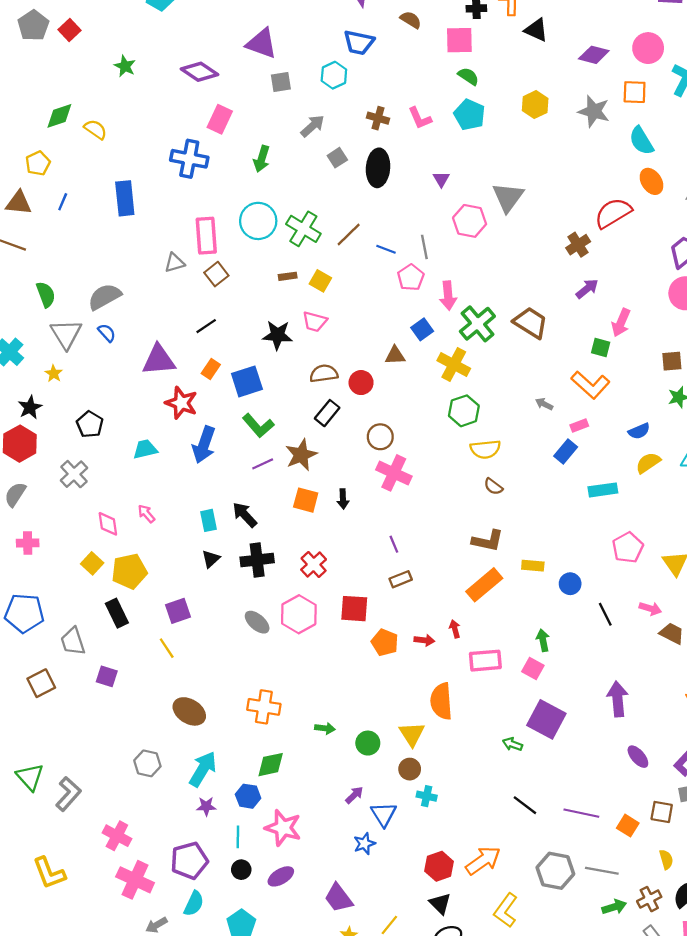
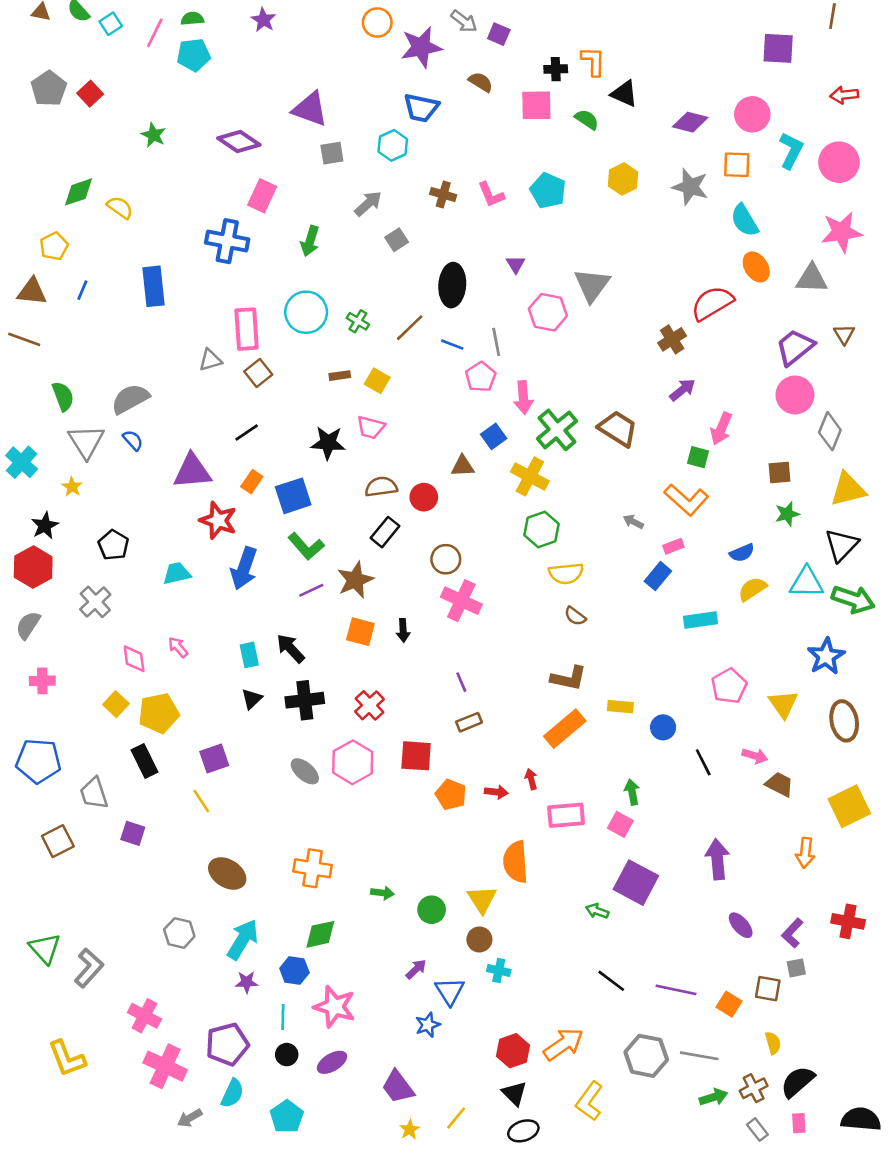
green semicircle: (468, 76) -> (587, 120), moved
black ellipse: (378, 168) -> (452, 285), moved
green cross: (303, 229) -> (358, 321), size x0.6

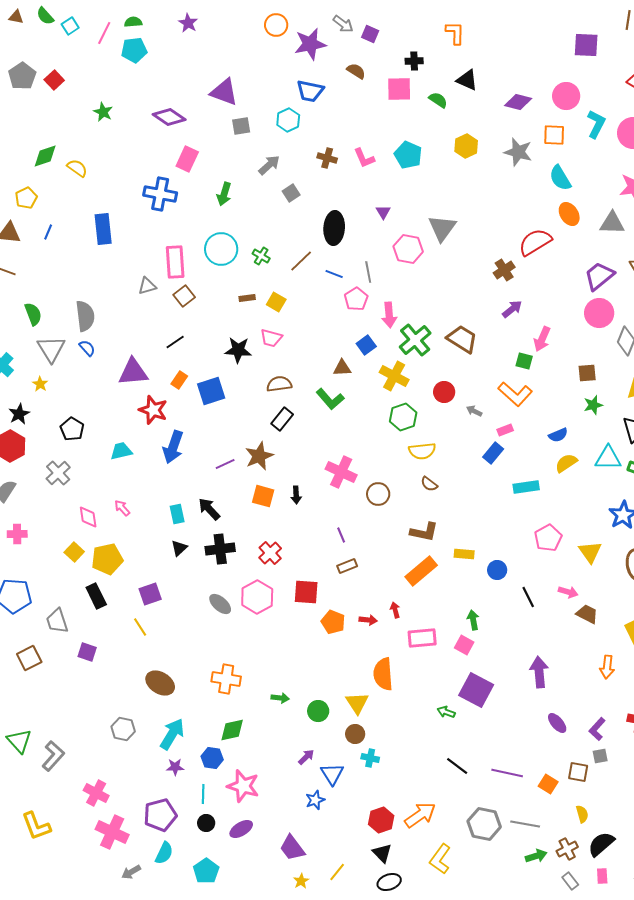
orange L-shape: (593, 61) -> (455, 33), moved
gray semicircle: (130, 399) -> (85, 316), turned 112
red circle: (424, 497) -> (444, 392), moved
green L-shape: (306, 546) -> (330, 399), moved
brown circle: (446, 559) -> (378, 494), moved

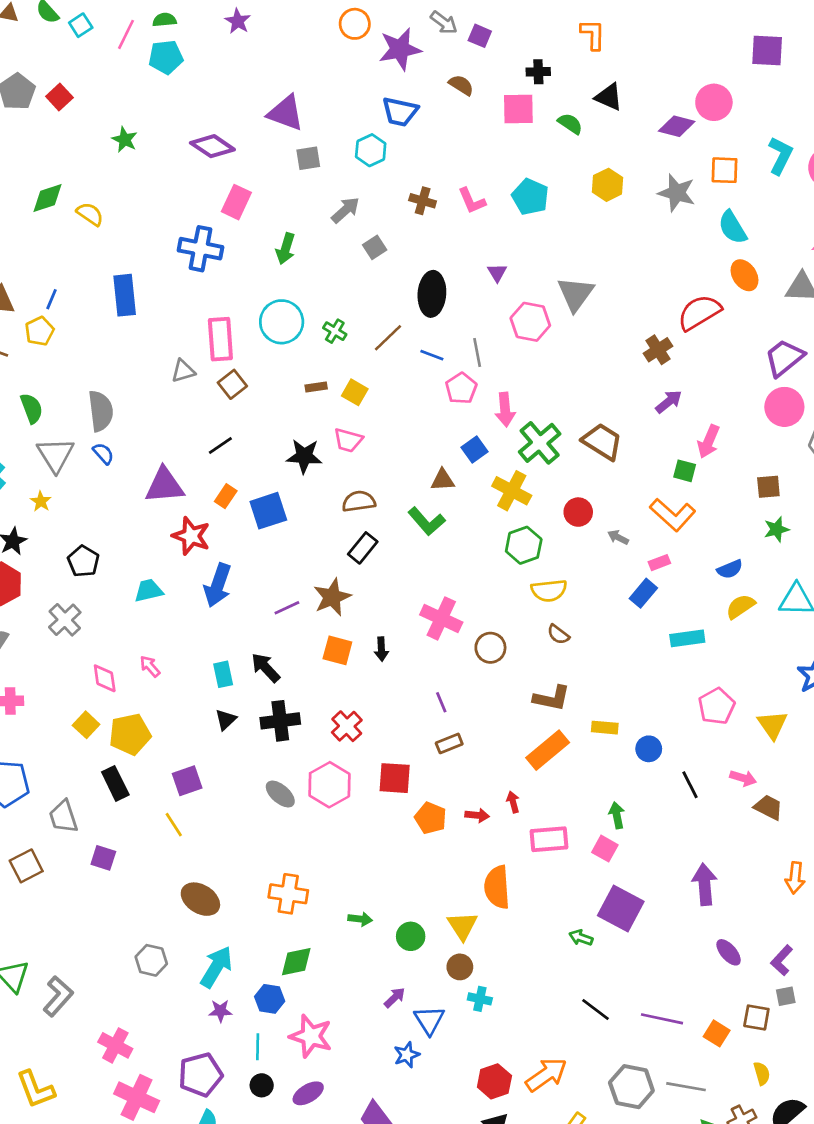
pink circle: (566, 96) -> (714, 102), moved
yellow pentagon: (26, 198) -> (39, 331), moved

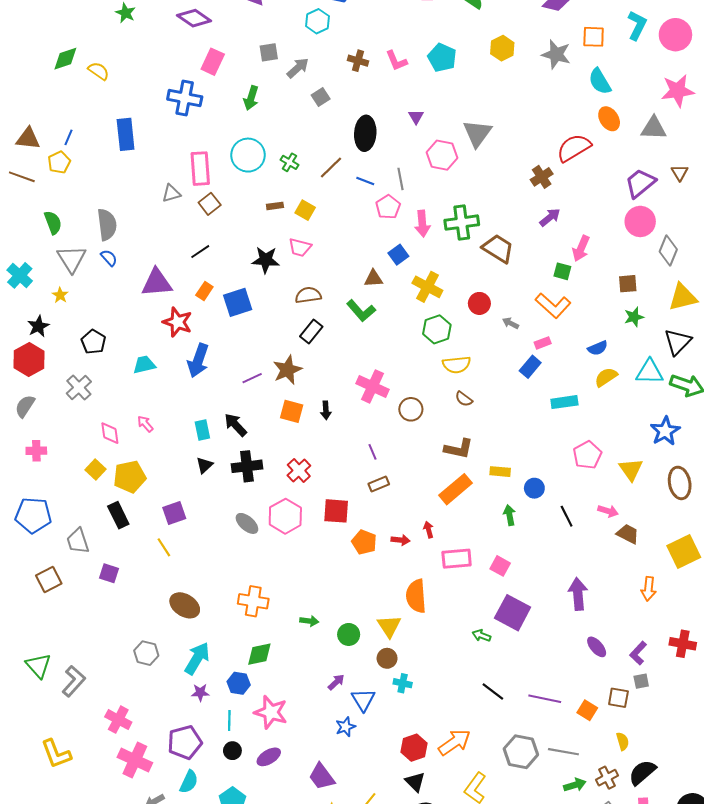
gray square: (308, 158) -> (269, 52), moved
green cross: (540, 443) -> (462, 223), moved, turned 32
green arrow: (617, 815) -> (509, 515), moved

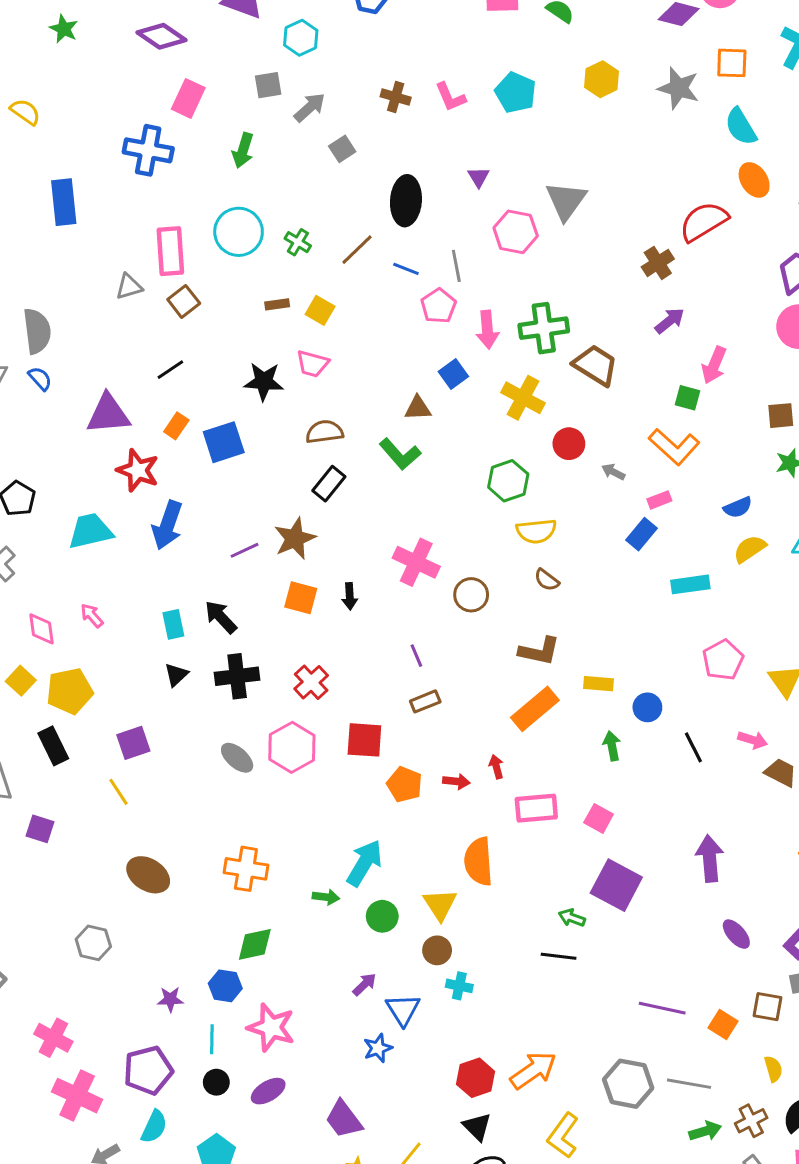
cyan hexagon: (318, 21) -> (301, 38), moved
yellow cross: (427, 287) -> (523, 398), moved
cyan trapezoid: (144, 365) -> (90, 531), size x1.4
cyan arrow: (197, 658) -> (364, 863), moved
black line: (493, 692) -> (559, 956), moved, turned -30

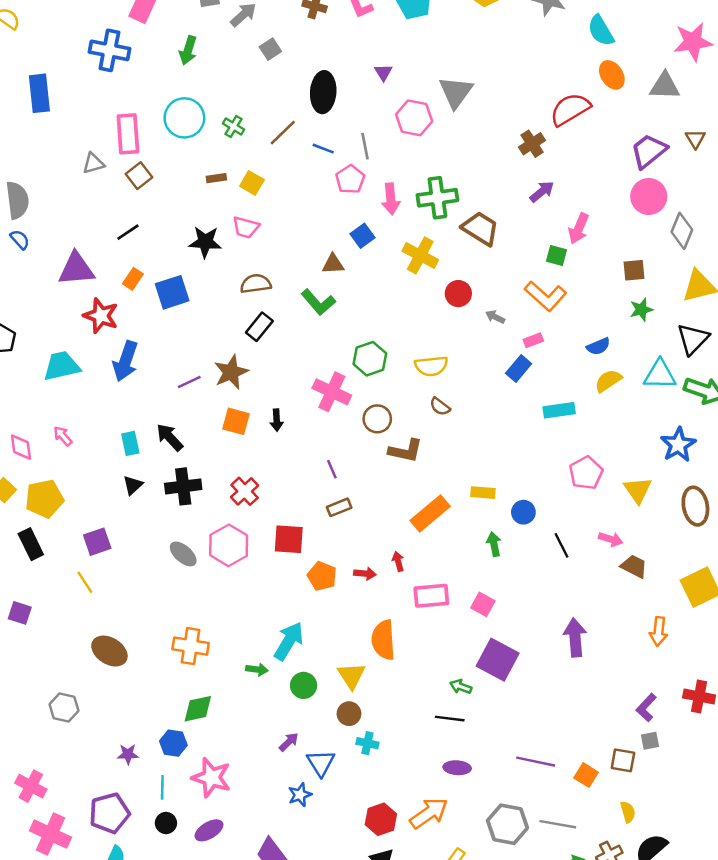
green hexagon: (508, 481) -> (370, 359), moved
brown L-shape: (539, 651) -> (406, 451), moved
purple ellipse: (736, 934) -> (457, 768), moved, turned -45

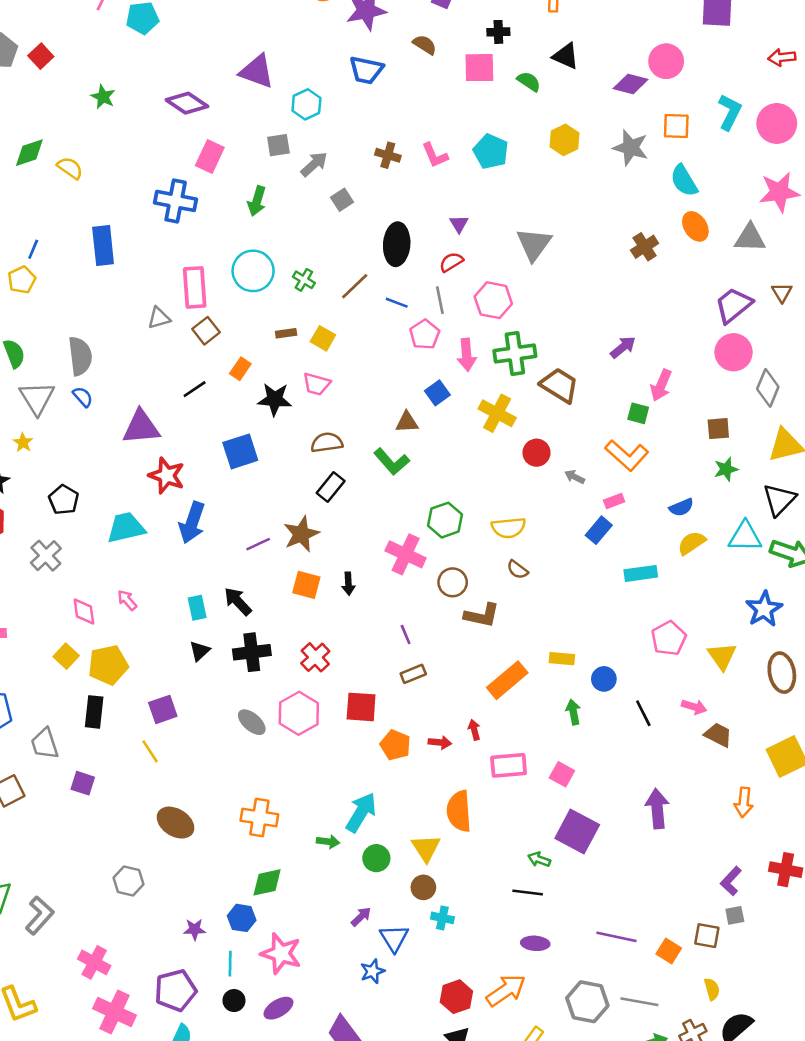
red semicircle: (570, 109) -> (451, 262), moved, size x0.6
pink hexagon: (414, 118) -> (493, 300), moved
brown cross: (532, 144) -> (645, 247), moved
orange rectangle: (133, 279) -> (240, 369), moved
black rectangle: (31, 544) -> (94, 712), turned 32

